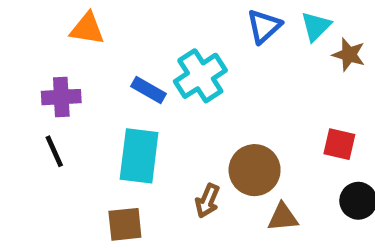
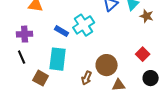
red square: (339, 144) -> (143, 54), turned 32
brown square: (125, 224) -> (41, 78), moved, turned 35

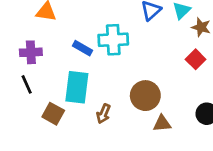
cyan cross: (84, 25) -> (113, 40), turned 30
red square: (143, 54) -> (196, 59), moved
brown arrow: (87, 78) -> (103, 114), moved

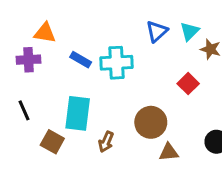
blue rectangle: (83, 48) -> (81, 60), moved
purple cross: (31, 52) -> (28, 60), moved
red square: (196, 59) -> (188, 84), moved

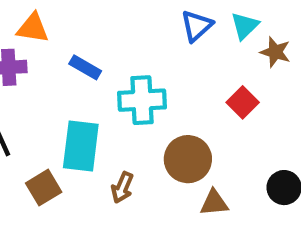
cyan cross: (116, 63) -> (142, 100), moved
brown square: (52, 142) -> (44, 188), turned 30

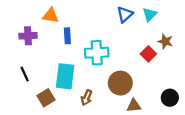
orange triangle: (33, 28) -> (51, 16), moved
brown star: (275, 52) -> (165, 41), moved
blue rectangle: (85, 67) -> (67, 36), turned 56

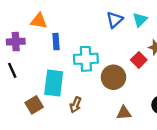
black line: (25, 74) -> (12, 70), moved
brown circle: (120, 83) -> (113, 77), moved

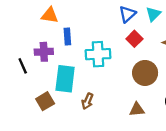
purple cross: (16, 42) -> (44, 52), moved
red square: (139, 60) -> (134, 39), moved
brown circle: (113, 77) -> (145, 73), moved

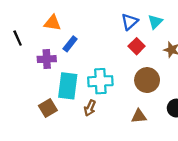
blue rectangle: (67, 36) -> (70, 44), turned 42
cyan cross: (98, 54) -> (100, 81), moved
black line: (23, 66) -> (18, 38), moved

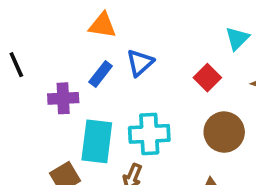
blue triangle: (130, 22) -> (140, 63), moved
orange triangle: (53, 23) -> (102, 25), moved

